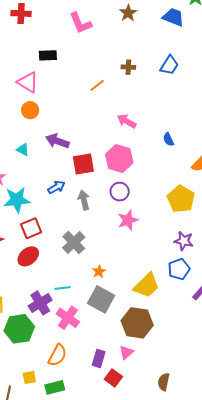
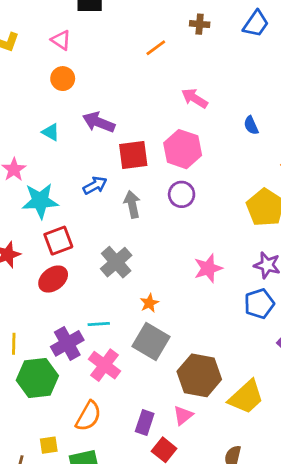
pink triangle: (28, 82) -> (61, 40), size x0.7
pink star: (128, 220) -> (208, 268), moved
yellow trapezoid: (147, 285) -> (246, 397), moved

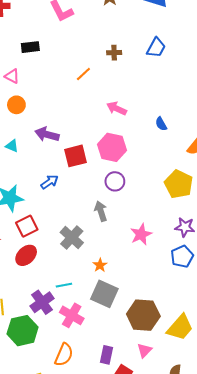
gray arrow: (132, 204) -> (101, 211), moved
pink triangle: (183, 415) -> (144, 350), moved

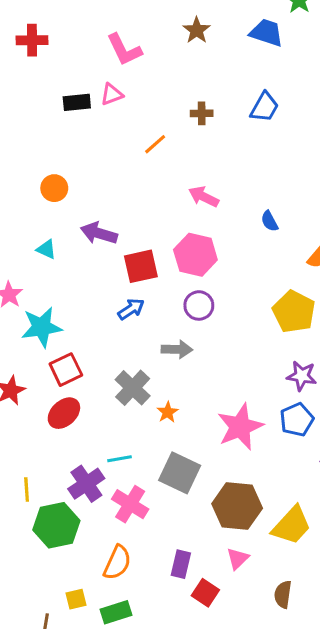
pink triangle: (12, 76) -> (112, 94), moved, turned -49
blue arrow: (50, 182) -> (131, 309), moved
gray arrow: (101, 211) -> (177, 349), turned 108
pink star: (141, 234) -> (240, 427), moved, size x1.4
orange star: (100, 265) -> (168, 412), moved

